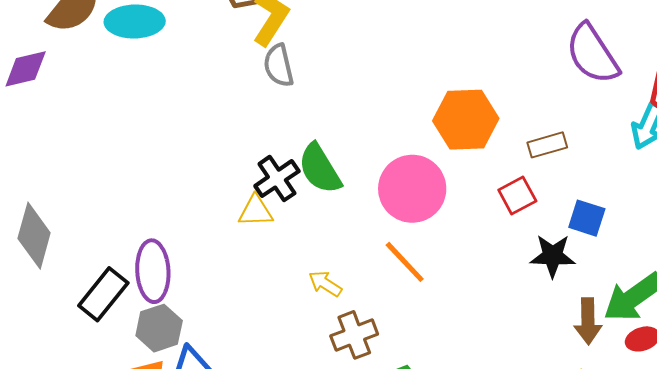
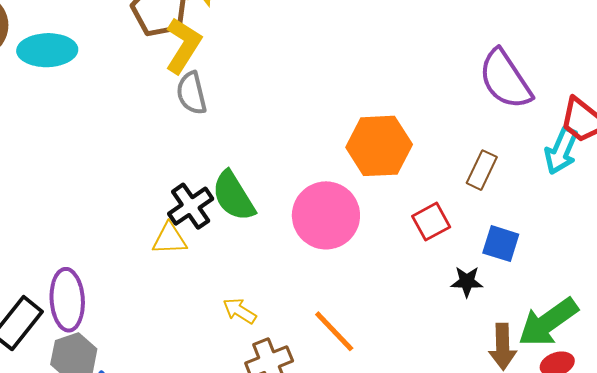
brown rectangle: (547, 145) -> (482, 170), moved, turned -48
black star: (553, 256) -> (467, 282), size x0.7
orange line: (405, 262) -> (334, 331), moved

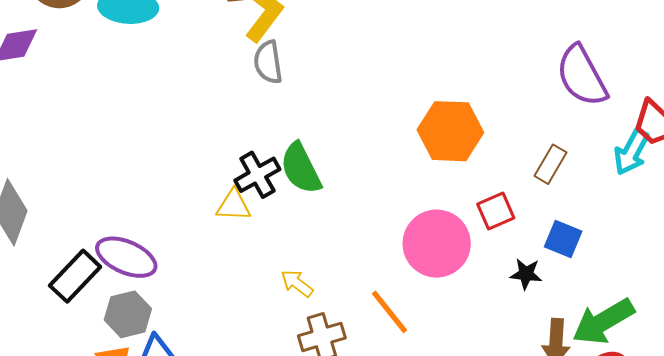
pink circle: (326, 215) -> (437, 244), moved
purple ellipse: (67, 300) -> (126, 257), turned -68

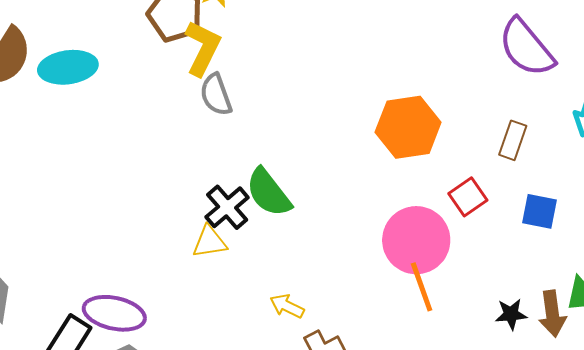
black star: (526, 274) -> (511, 314), moved
orange line: (389, 312) -> (422, 287), moved, turned 30

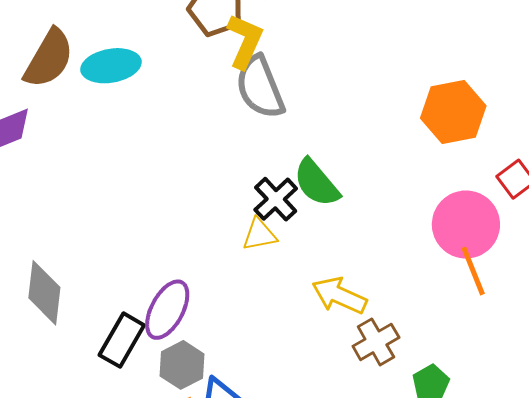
gray semicircle: (216, 95) -> (260, 87), size x1.5
yellow arrow: (287, 306) -> (339, 296), size x1.6
purple ellipse: (114, 313) -> (167, 310), turned -72

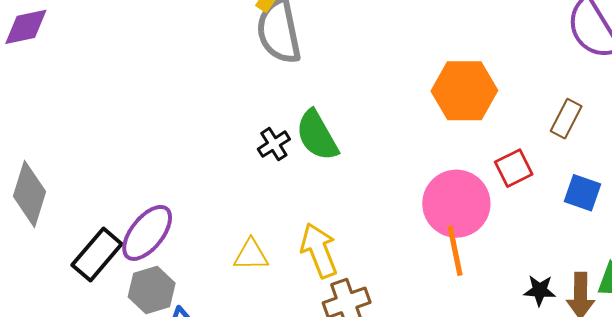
black cross: (276, 199) -> (274, 144), size x0.7
yellow triangle: (260, 234) -> (251, 255), moved
yellow arrow: (339, 296) -> (319, 250), turned 34

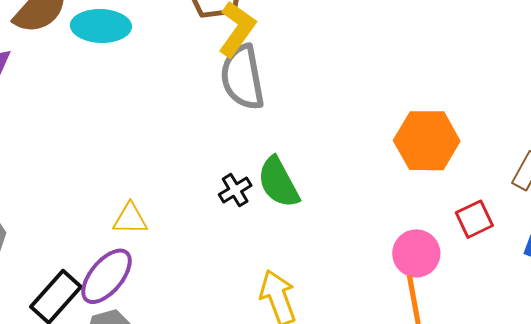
pink circle: (456, 204) -> (416, 253), size x0.7
yellow triangle: (251, 255) -> (130, 219), moved

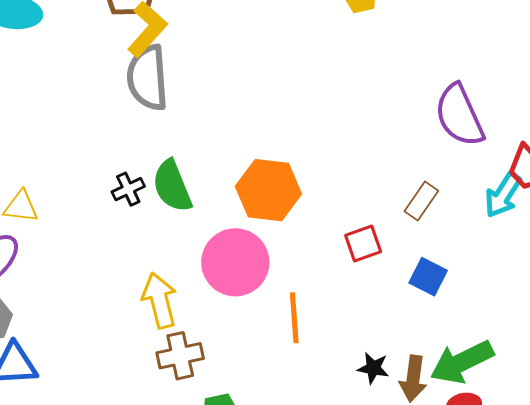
orange hexagon: (427, 141) -> (268, 190), moved
pink circle: (416, 253) -> (235, 262), moved, size x1.4

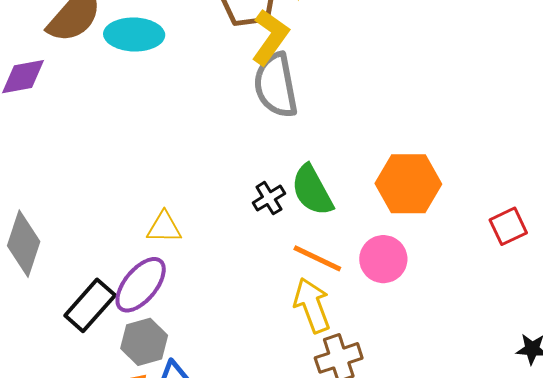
pink circle: (235, 262) -> (383, 259), size x0.7
orange line: (294, 318) -> (317, 258), moved, turned -54

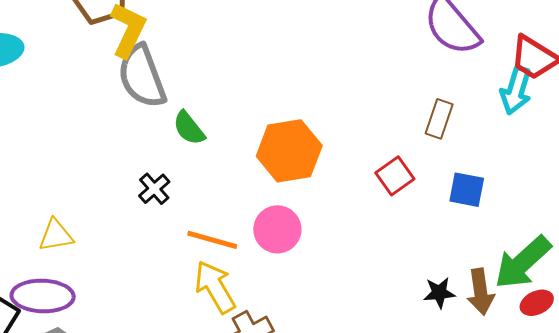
green semicircle: (312, 190) -> (189, 128), moved, size x0.7
purple ellipse: (141, 285) -> (43, 296), turned 62

